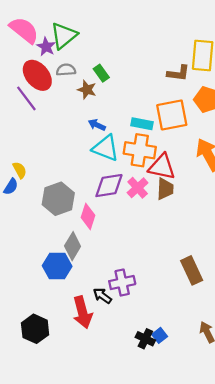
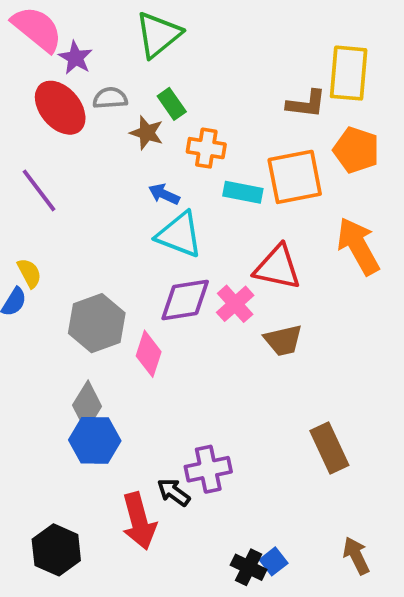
green triangle: (64, 36) -> (158, 35), moved
purple line: (26, 98) -> (39, 190), moved
orange cross: (140, 150) -> (206, 148), moved, size x0.7
brown trapezoid: (165, 189) -> (283, 340), moved, turned 75
gray diamond: (73, 246) -> (87, 406), moved

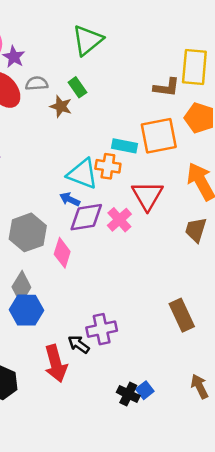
green triangle: (158, 35) -> (88, 40), moved
orange cross: (206, 148) -> (108, 166), moved
blue arrow: (164, 194) -> (70, 199), moved
red triangle: (277, 267) -> (147, 196), turned 48
brown trapezoid: (283, 340) -> (196, 230), moved, turned 120

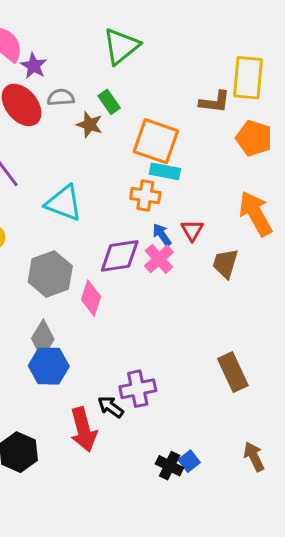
orange square: (159, 136) -> (156, 141), moved, turned 30
cyan triangle: (82, 174) -> (64, 203), moved
red triangle: (147, 196) -> (192, 230), size x0.6
blue arrow: (70, 199) -> (162, 235), moved, turned 30
brown trapezoid: (196, 230) -> (225, 263), moved

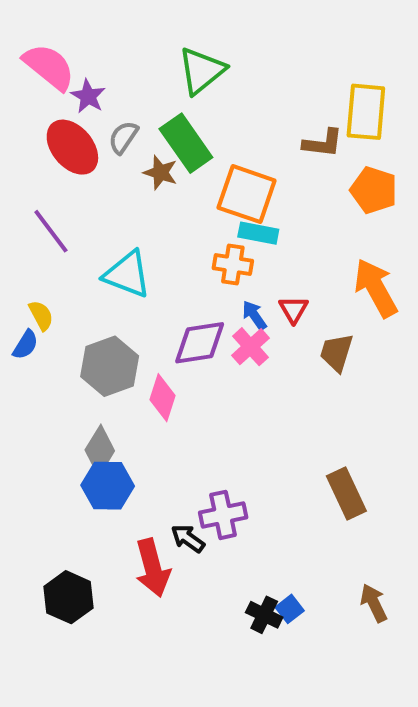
gray semicircle: (61, 97) -> (123, 137), turned -52
green rectangle: (109, 102) -> (186, 143), size x1.8

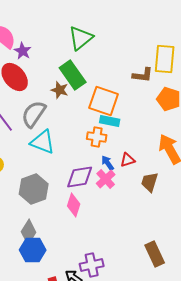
gray semicircle: (123, 137) -> (34, 114), moved, size x1.6
red triangle: (294, 310) -> (128, 160), turned 42
pink diamond: (162, 398) -> (74, 205), moved

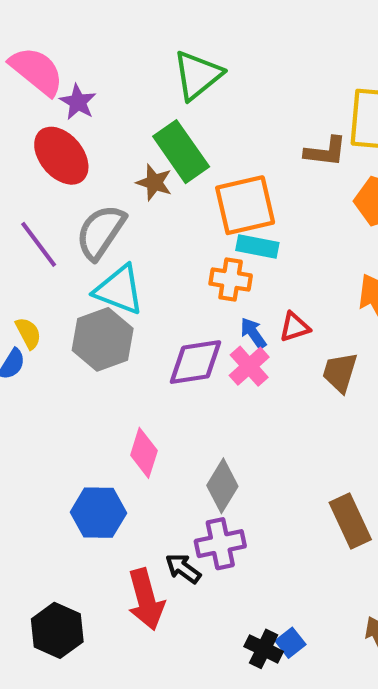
orange square: (104, 101) -> (245, 205), turned -32
gray hexagon: (34, 189) -> (103, 339), moved
pink diamond: (74, 205) -> (144, 453), moved
gray diamond: (29, 232) -> (222, 486), moved

